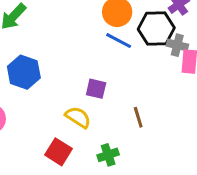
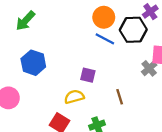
gray cross: (177, 45) -> (149, 68), moved, turned 35
yellow semicircle: (78, 117) -> (74, 97), turned -48

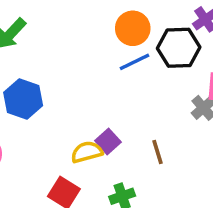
blue line: (105, 39) -> (134, 62), turned -54
purple square: (88, 75) -> (108, 141), moved, turned 35

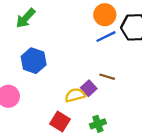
brown line: (157, 152) -> (107, 77), moved, turned -56

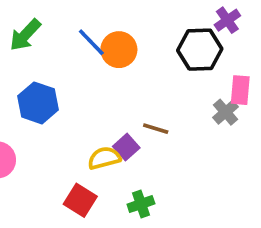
orange circle: (105, 15) -> (119, 50), moved
blue line: (106, 37) -> (91, 42), moved, turned 72

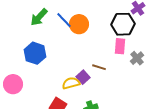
green arrow: (25, 35) -> (39, 17), moved
pink rectangle: (240, 90) -> (120, 46), moved

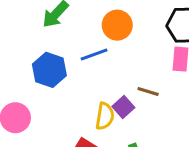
blue line: (64, 20) -> (94, 54), moved, turned -66
yellow semicircle: (71, 83) -> (105, 116), turned 114

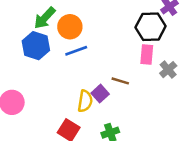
orange circle: (117, 25) -> (70, 27), moved
blue hexagon: (49, 70) -> (36, 46), moved

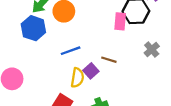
blue line: (76, 51) -> (71, 51), moved
pink rectangle: (147, 54) -> (120, 21), moved

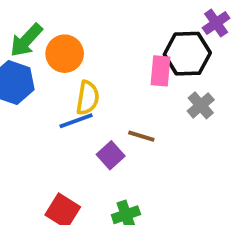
gray cross: (152, 50) -> (201, 105), moved
yellow semicircle: (77, 78) -> (88, 98), moved

